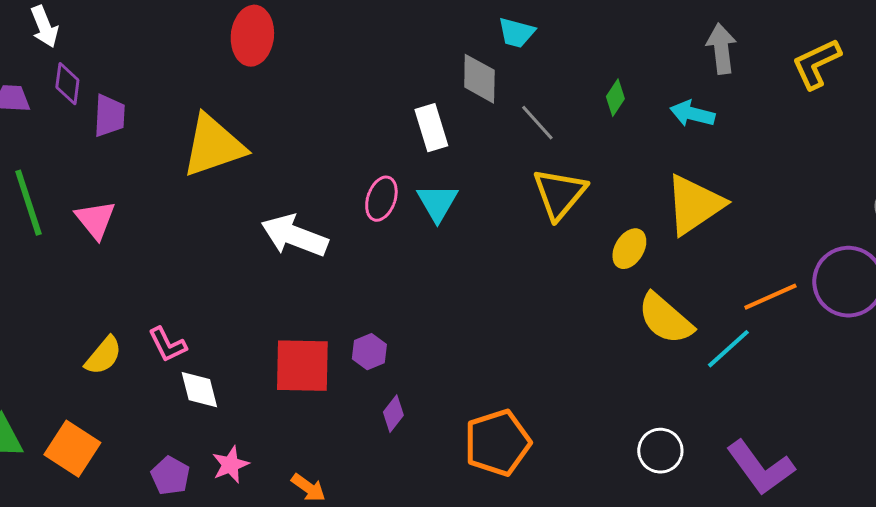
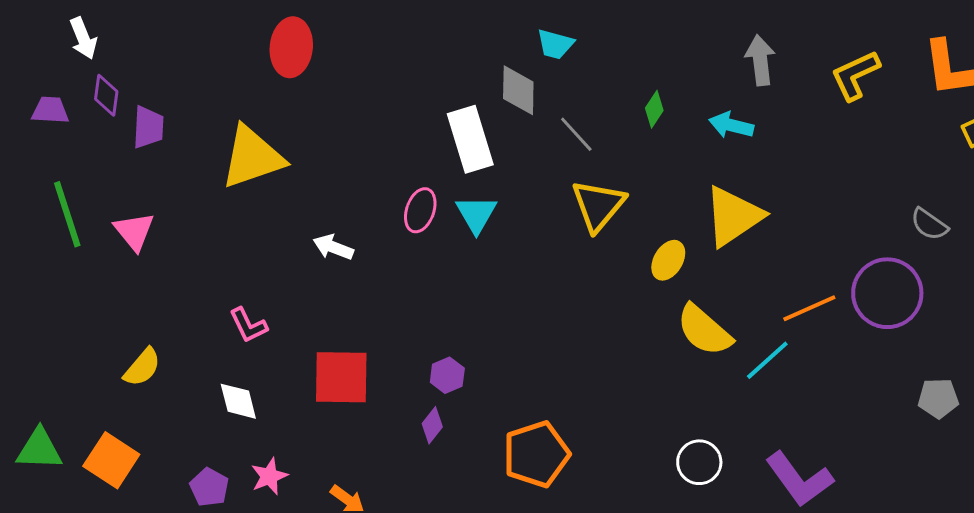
white rectangle: (431, 128) -> (470, 139), size x1.4
white arrow: (294, 236) -> (333, 247), size x0.6
pink L-shape: (167, 345) -> (248, 325), moved
purple hexagon: (369, 352) -> (447, 375), moved

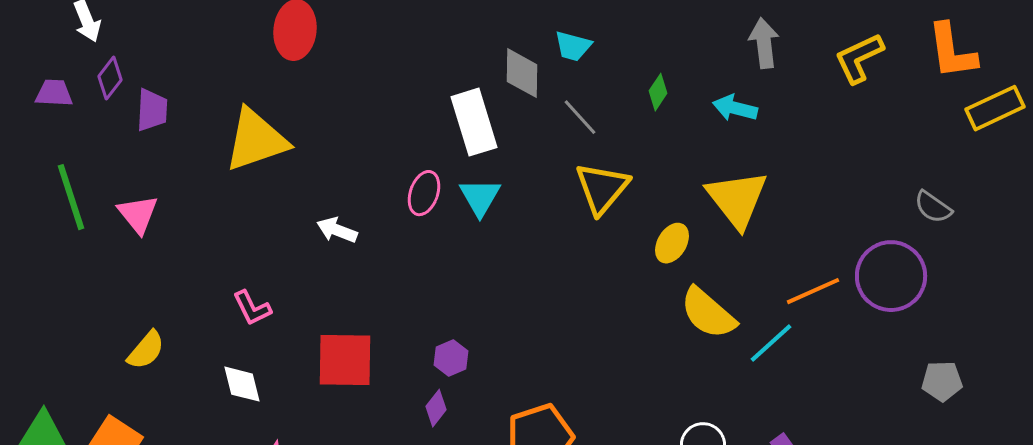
cyan trapezoid: (555, 44) -> (573, 46), moved
purple diamond: (106, 95) -> (110, 78), turned 30
yellow triangle: (733, 216) -> (737, 199), turned -34

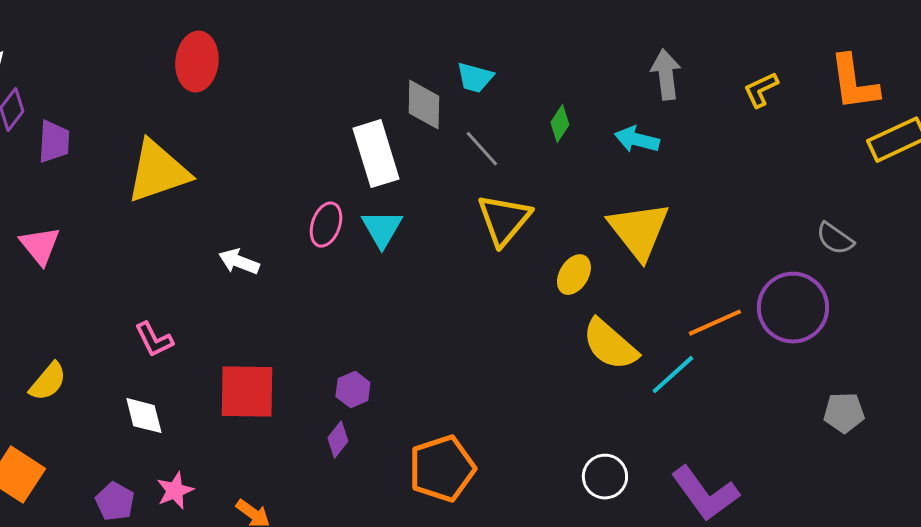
yellow L-shape: (859, 58) -> (761, 90), size x0.7

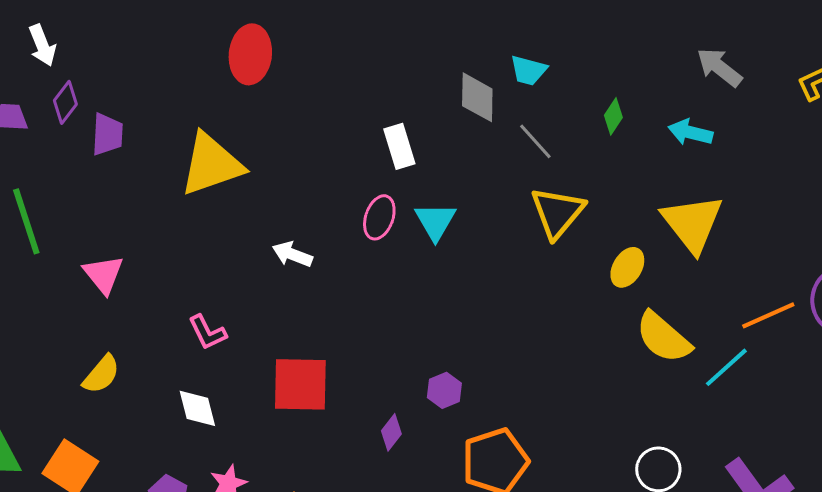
gray arrow: (666, 75) -> (719, 67), turned -45
white rectangle: (376, 154) -> (399, 146), moved, size x0.7
pink triangle: (40, 246) -> (103, 274), moved
purple hexagon: (353, 390) -> (444, 390), moved

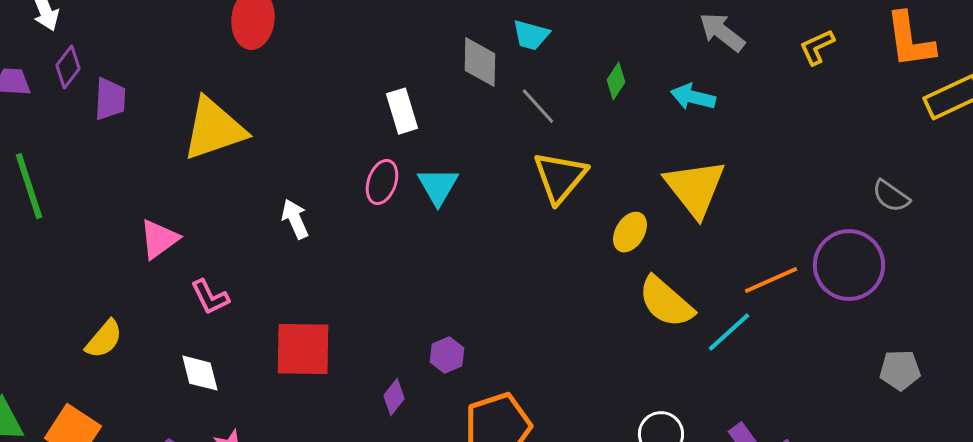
white arrow: (292, 254) -> (295, 219), turned 45
pink triangle: (103, 274) -> (159, 239), moved, turned 33

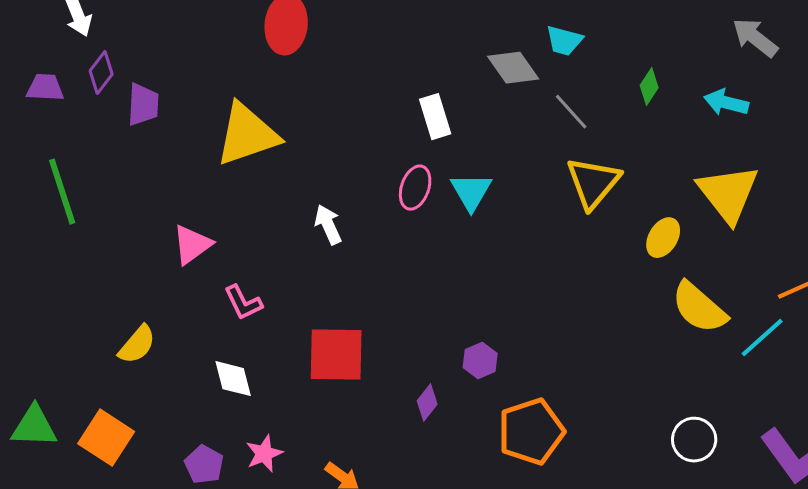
gray diamond: (480, 62) -> (513, 68), turned -36

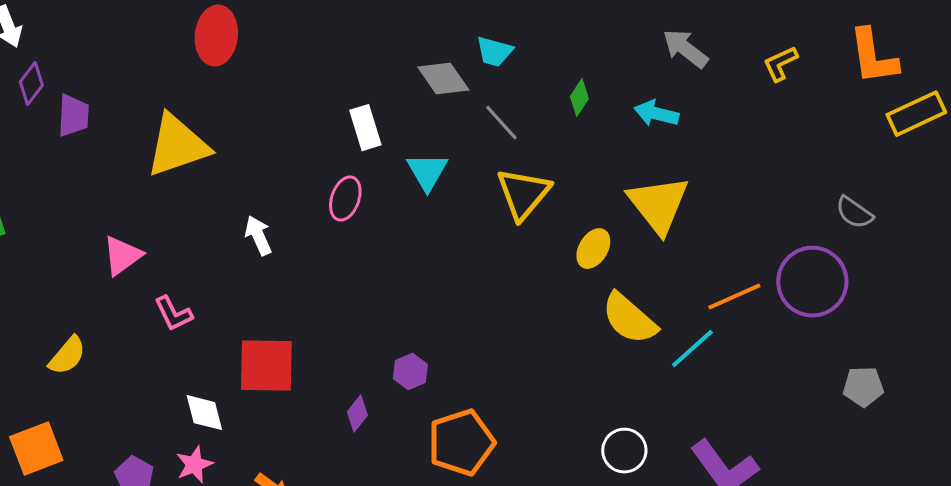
cyan triangle: (471, 192) -> (427, 172), moved
white diamond: (233, 379) -> (204, 413), moved
orange square: (106, 438) -> (36, 449), turned 36

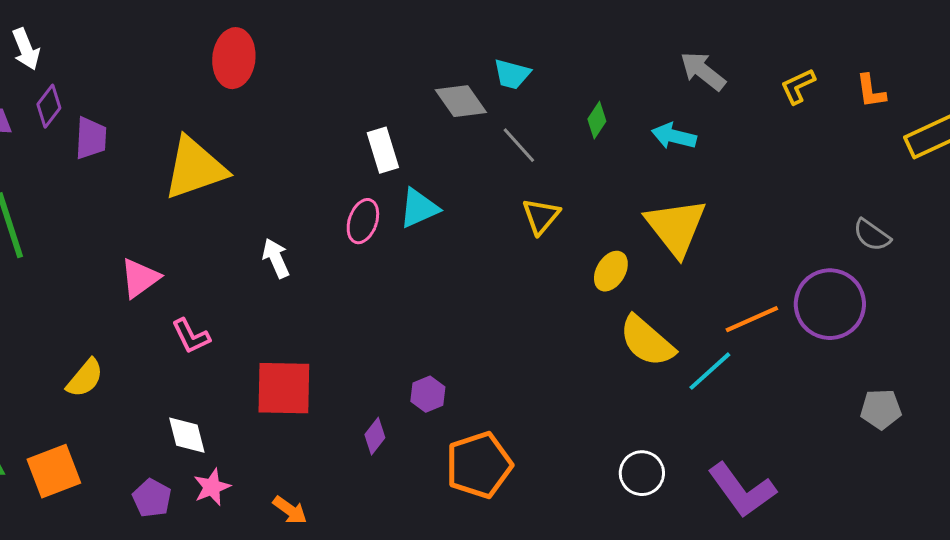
orange L-shape: (873, 57) -> (871, 91), moved, size x0.6
cyan triangle: (427, 172) -> (419, 208), moved, turned 36
yellow triangle: (523, 194) -> (541, 216), size x0.7
white diamond: (204, 413) -> (187, 435), moved

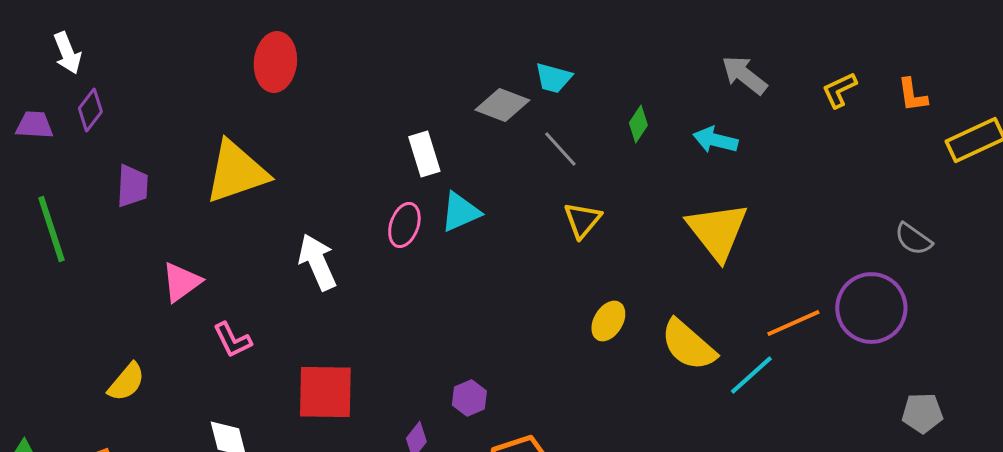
gray diamond: (461, 101) -> (502, 105), turned -34
purple trapezoid: (91, 138) -> (132, 186), moved
white arrow: (276, 258) -> (317, 262), size x1.4
yellow ellipse: (611, 271) -> (608, 321), moved

